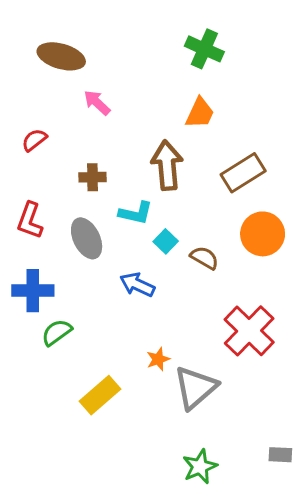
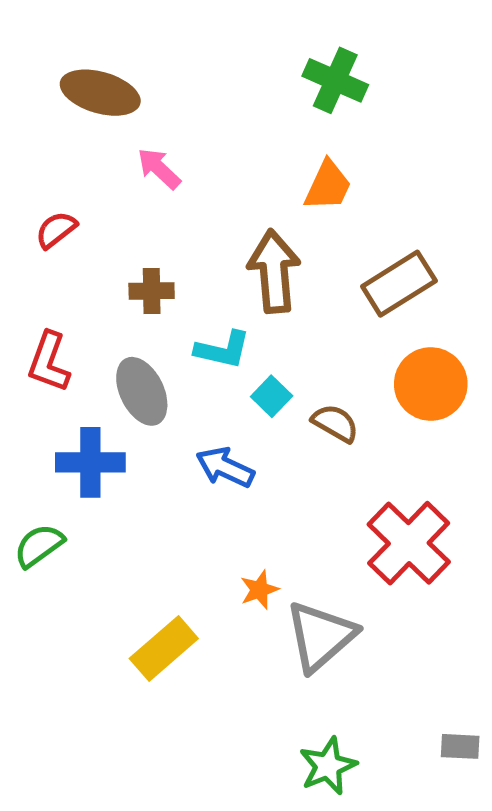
blue cross: (33, 291) -> (90, 462), moved
green semicircle: (57, 332) -> (39, 546), moved

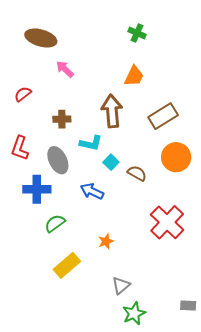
green cross: (335, 80) -> (137, 33), size x0.7
green semicircle: (39, 546) -> (55, 223), moved
gray triangle: (321, 636) -> (121, 285), moved, size x0.6

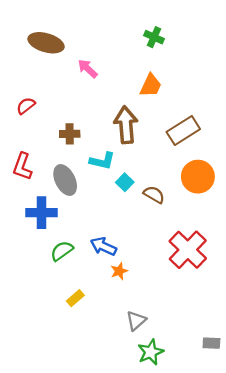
pink arrow: (65, 69) -> (88, 69), moved
blue arrow: (92, 191) -> (103, 246), moved
yellow rectangle: (67, 265) -> (75, 298), size x0.6

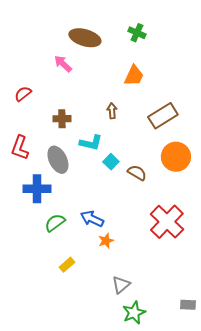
brown ellipse: (46, 43) -> (85, 38), moved
pink arrow: (88, 69) -> (63, 64), moved
brown arrow: (126, 125) -> (112, 111), size x0.5

